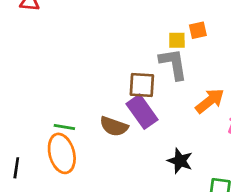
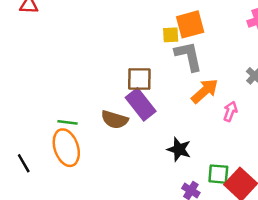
orange square: (198, 30) -> (190, 24), size x1.6
gray L-shape: (173, 64) -> (189, 56), moved
black line: (16, 168) -> (24, 163), turned -36

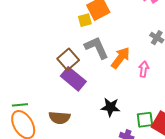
gray L-shape: (189, 56) -> (97, 48), moved
brown square: (139, 79) -> (68, 59), turned -30
brown semicircle: (115, 120) -> (59, 118), moved

